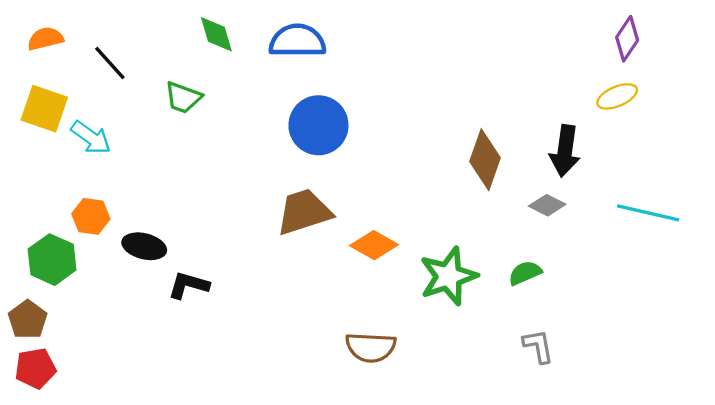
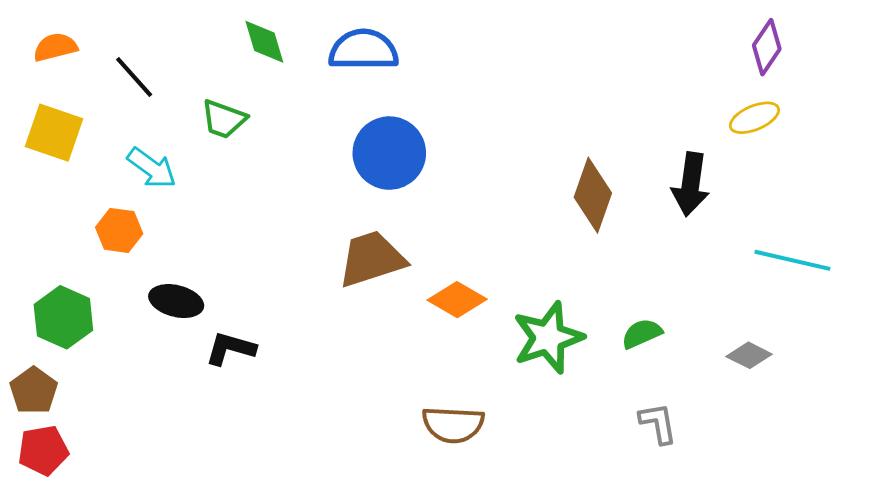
cyan arrow: (91, 137) -> (152, 168), moved
gray diamond: (547, 205) -> (749, 355), moved
orange hexagon: (91, 216) -> (119, 230), moved

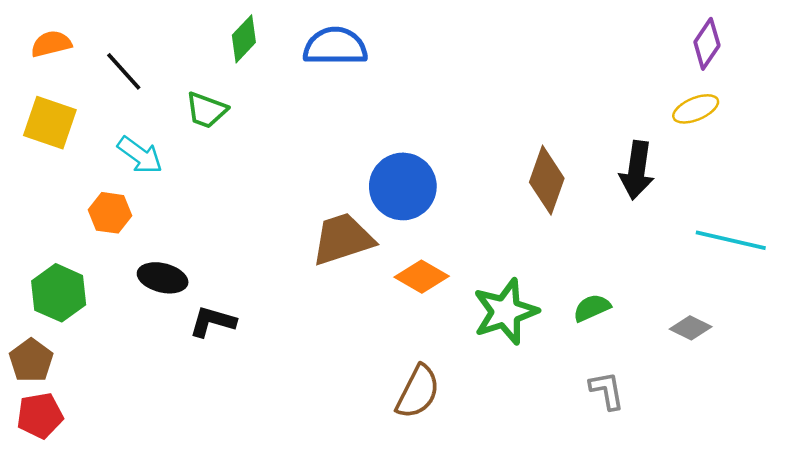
green diamond: (264, 42) -> (244, 39), turned 60
blue circle: (389, 153) -> (403, 186), moved
brown semicircle: (453, 425) -> (418, 392), turned -66

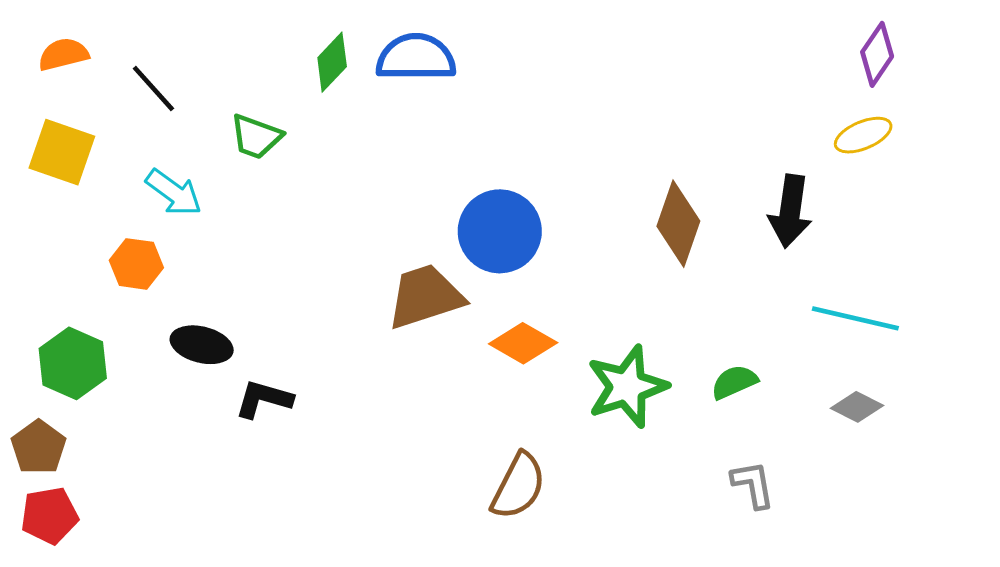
green diamond: (244, 39) -> (332, 62), moved
cyan line: (731, 240) -> (855, 318), moved

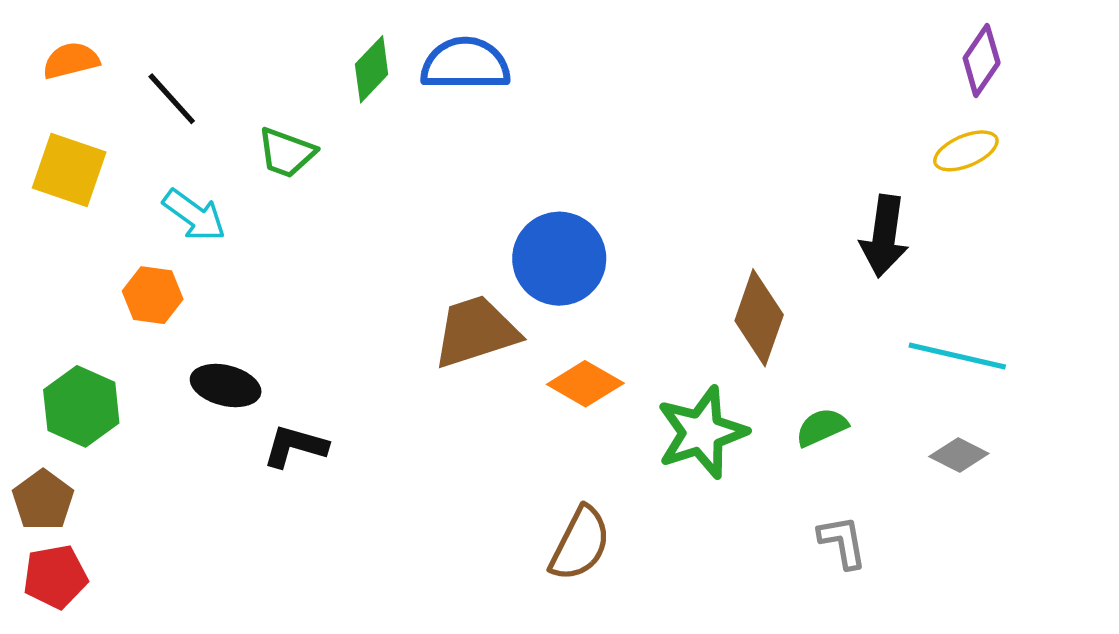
brown diamond: (678, 224) -> (759, 318), moved

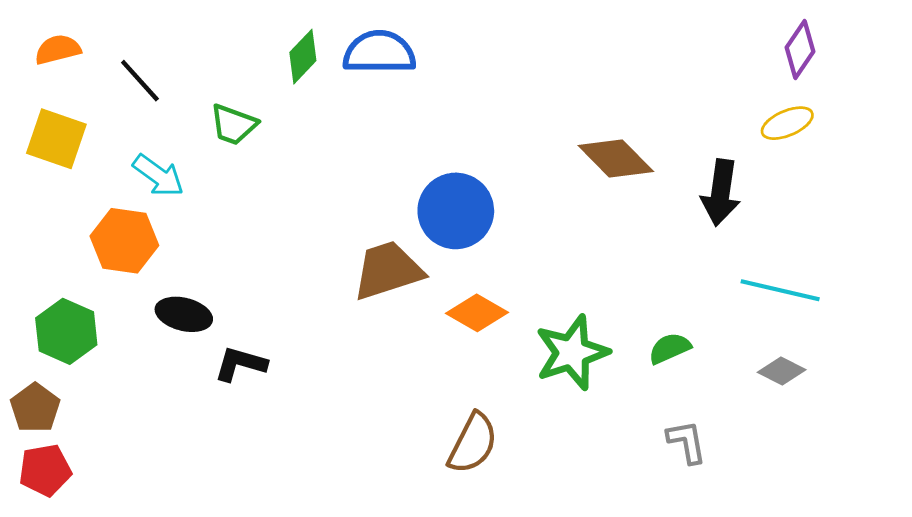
orange hexagon: (153, 295) -> (124, 241), size x1.4
brown diamond: (759, 318) -> (616, 159), moved, turned -64

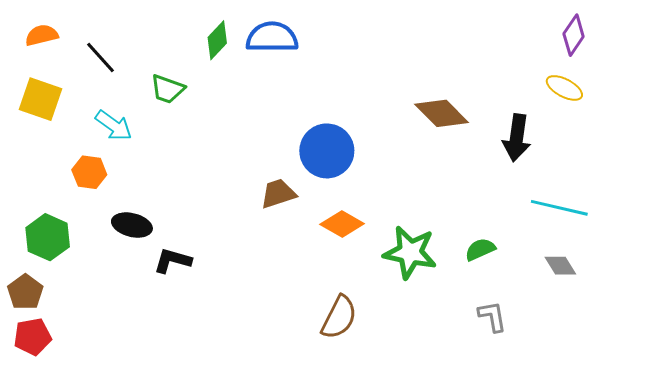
yellow ellipse: (787, 123) -> (564, 88), turned 51
orange hexagon: (124, 241) -> (89, 172), size x0.7
brown trapezoid: (388, 270) -> (278, 194), size x0.7
green star: (572, 353) -> (410, 252), turned 30
gray diamond: (782, 371) -> (560, 266), turned 32

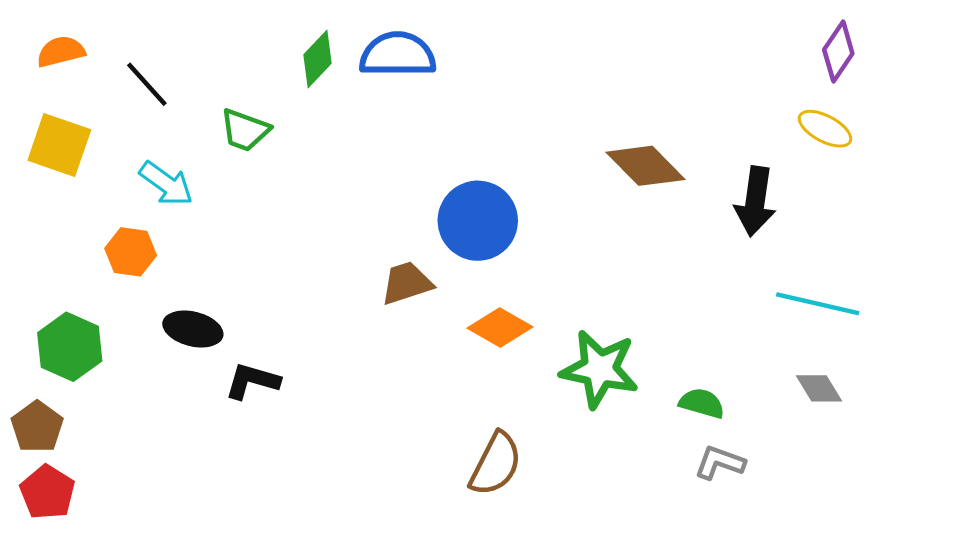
green semicircle: (480, 249) -> (702, 403), moved, turned 40
gray L-shape: (492, 316) -> (720, 463), turned -60
red pentagon: (32, 337) -> (47, 492), turned -30

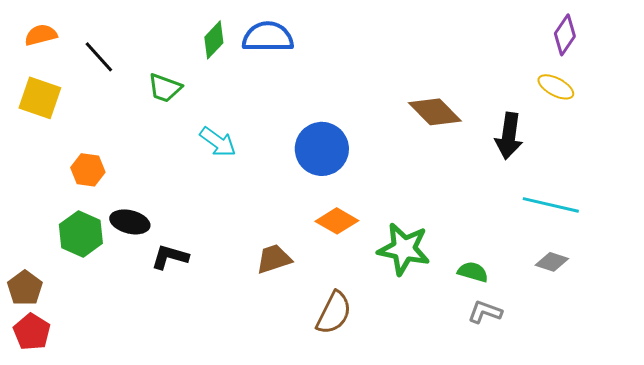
cyan arrow: (166, 184) -> (218, 142), moved
brown trapezoid: (407, 283) -> (274, 259), moved
green hexagon: (70, 347) -> (81, 234), moved
gray diamond: (819, 388) -> (552, 262), turned -40

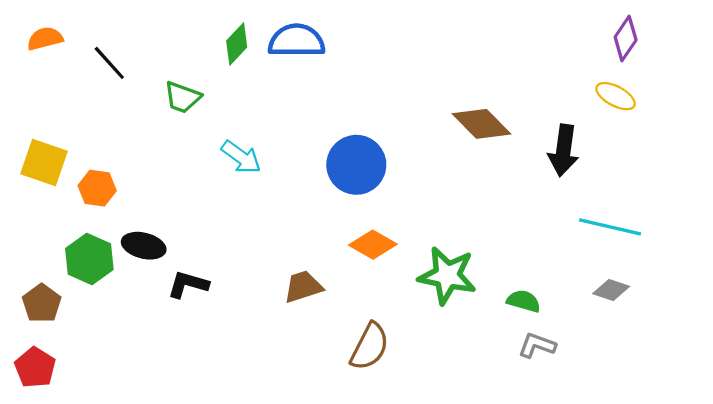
yellow square: (40, 98) -> (44, 163), moved
brown pentagon: (25, 288) -> (42, 303), moved

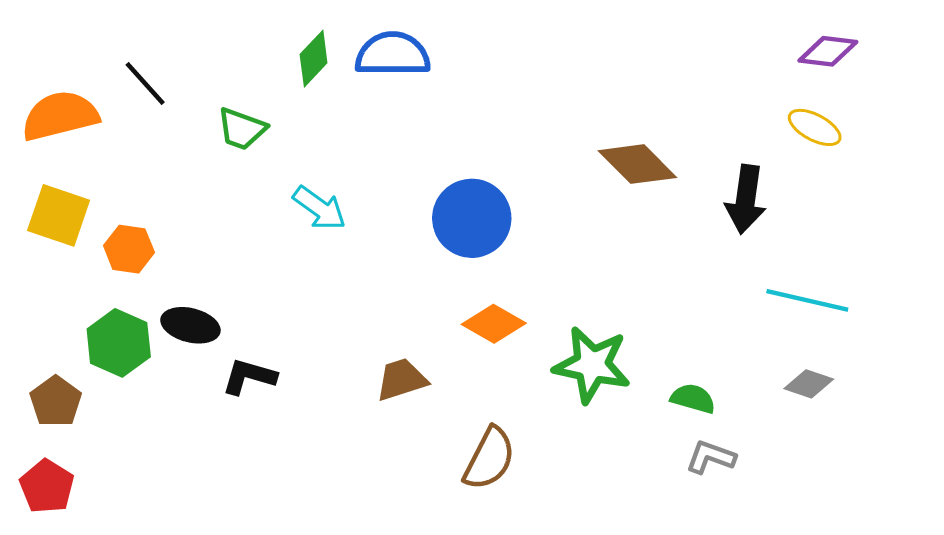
orange semicircle: (45, 39) -> (60, 116), moved, size x1.6
purple diamond: (626, 39) -> (828, 51), turned 63

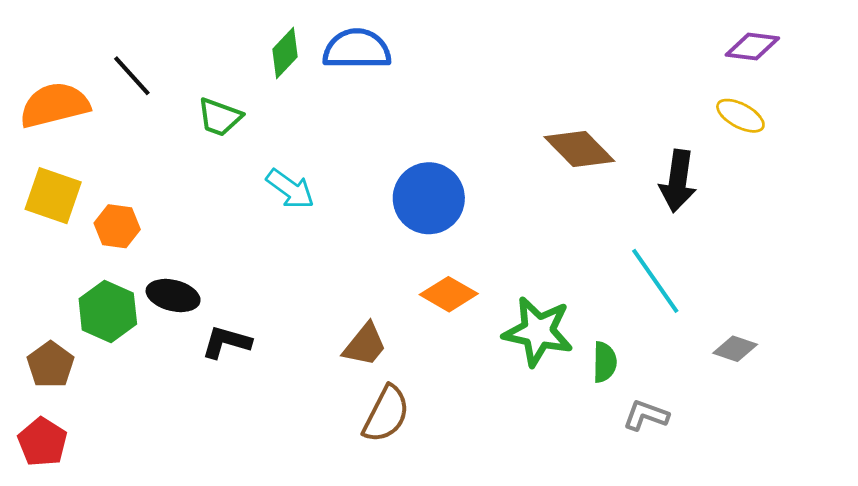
cyan line: (807, 300) -> (655, 281), moved, turned 42
brown trapezoid: (401, 379) -> (365, 345), turned 147
green semicircle: (693, 399) -> (605, 362), moved, turned 75
brown semicircle: (489, 459) -> (386, 414), moved

